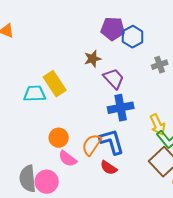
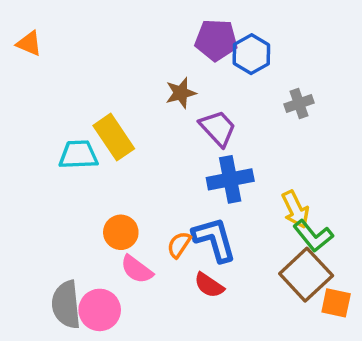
orange semicircle: (92, 145) -> (179, 245), size x0.7

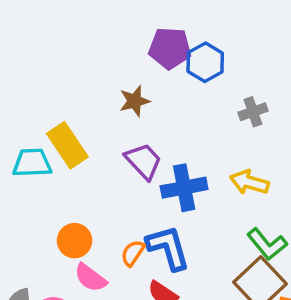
purple trapezoid: (218, 128) -> (143, 161), moved
yellow arrow: (295, 209) -> (249, 182), moved, turned 132

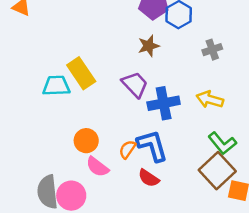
brown star: (135, 101) -> (149, 46), moved

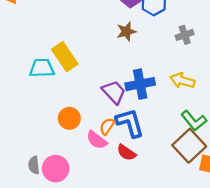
purple trapezoid: (135, 84) -> (114, 92), moved
pink semicircle: (97, 167) -> (97, 140), moved
gray semicircle: (48, 192) -> (34, 165), size x0.6

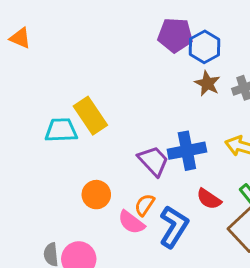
brown star: (126, 31) -> (207, 83), moved, turned -30
blue L-shape: (130, 123) -> (174, 227), moved, turned 48
red semicircle: (126, 153) -> (209, 199), moved

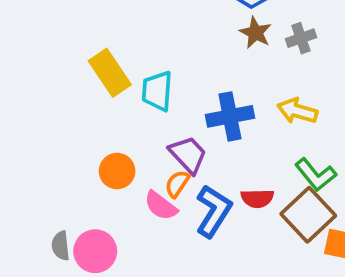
cyan trapezoid: (61, 130) -> (157, 91), moved, turned -84
purple trapezoid: (153, 161) -> (188, 155), moved
red semicircle: (209, 199) -> (257, 198), moved, turned -35

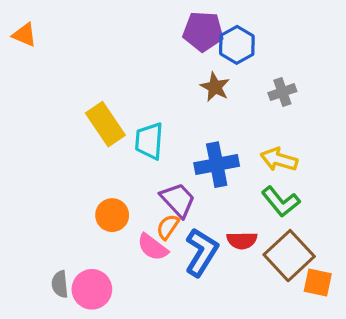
brown star: (255, 33) -> (215, 87), moved
green L-shape: (316, 175) -> (281, 202), moved

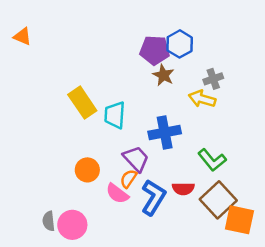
purple pentagon: (203, 31) -> (155, 50), moved
yellow arrow: (279, 159) -> (202, 99), moved
orange square: (318, 283) -> (239, 220), size x1.4

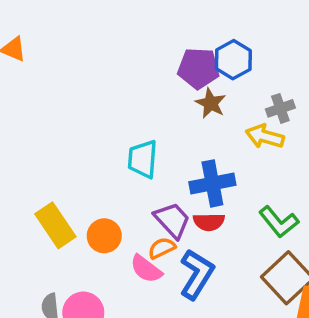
yellow rectangle: (82, 103) -> (55, 225), moved
orange semicircle: (128, 179) -> (162, 248), turned 30
red semicircle: (183, 189) -> (209, 222), moved

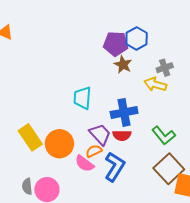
orange circle: (104, 236) -> (59, 144), size x1.4

